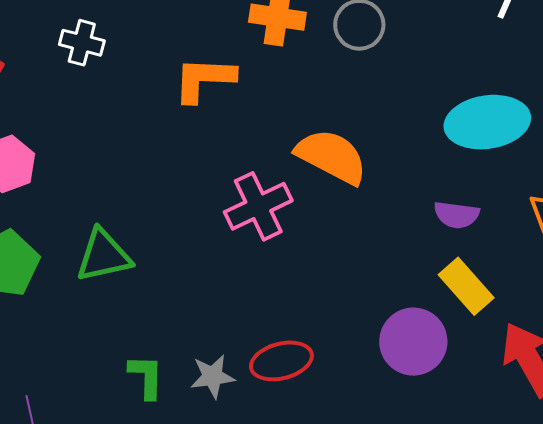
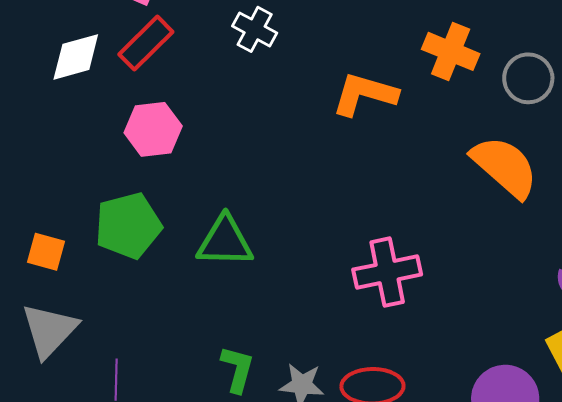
orange semicircle: (332, 156) -> (505, 167), moved
pink cross: (258, 206) -> (387, 272), moved

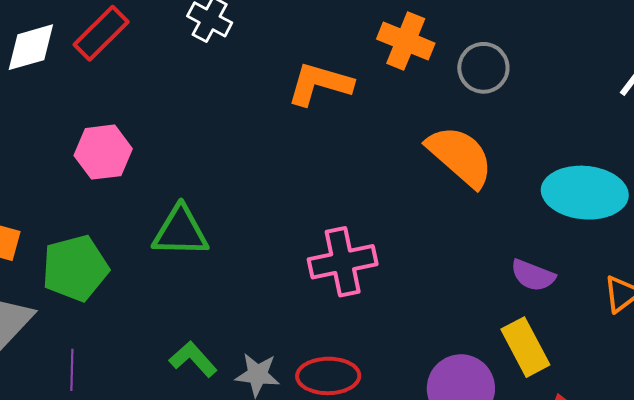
pink hexagon: (153, 129) -> (103, 152), moved
green pentagon: (128, 226) -> (75, 268), moved
green L-shape: (237, 369) -> (193, 359), turned -57

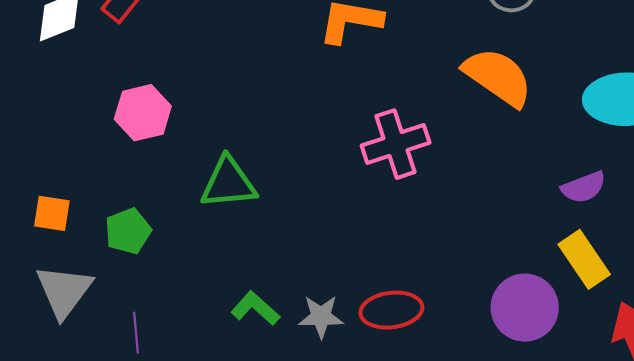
pink cross: (343, 262) -> (396, 144), moved
green pentagon: (75, 268) -> (128, 231), size x0.7
purple semicircle: (533, 275) -> (584, 187), turned -36

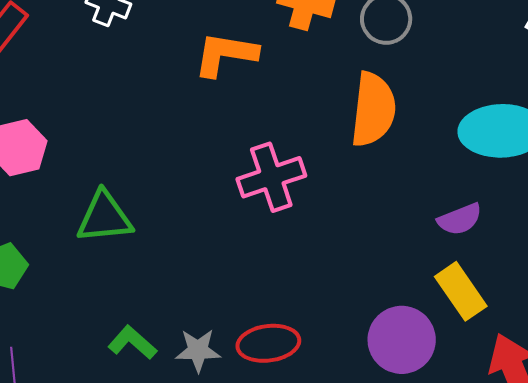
orange semicircle: (498, 77) -> (373, 109), turned 62

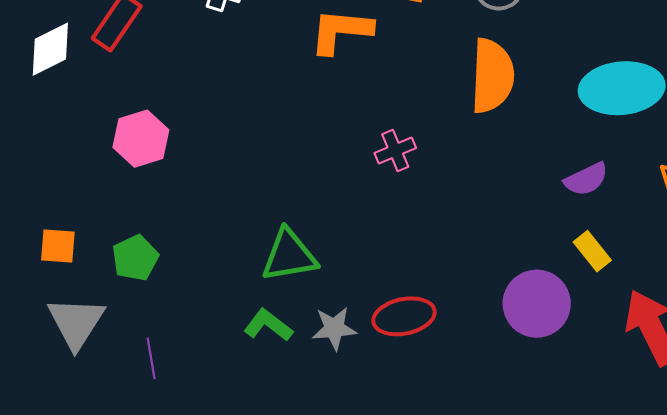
pink cross: (271, 177) -> (395, 151), size x0.6
green triangle: (105, 217) -> (289, 256), moved
yellow rectangle: (461, 291) -> (592, 251), size x0.7

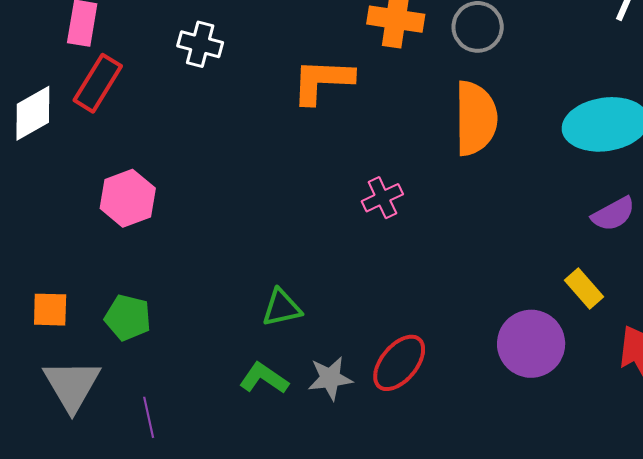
purple semicircle: (586, 179) -> (613, 214), moved
green triangle: (289, 256) -> (282, 308), size x0.7
green pentagon: (135, 258) -> (128, 318), turned -30
red ellipse: (404, 316) -> (399, 363), turned -36

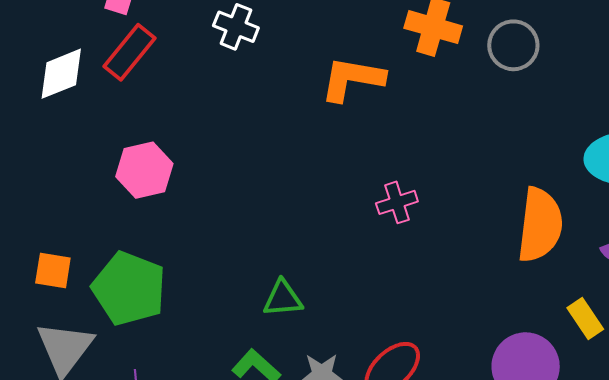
orange semicircle: (476, 118) -> (540, 225), moved
green pentagon: (128, 318) -> (129, 289), size x1.6

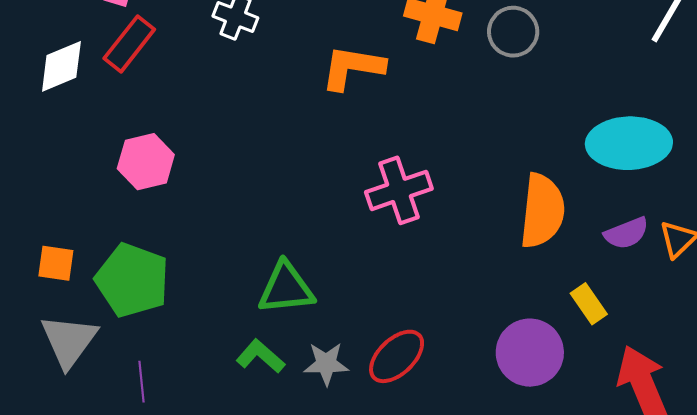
pink cross: (397, 202) -> (399, 190), size x1.6
green triangle: (283, 299) -> (286, 288), size x1.4

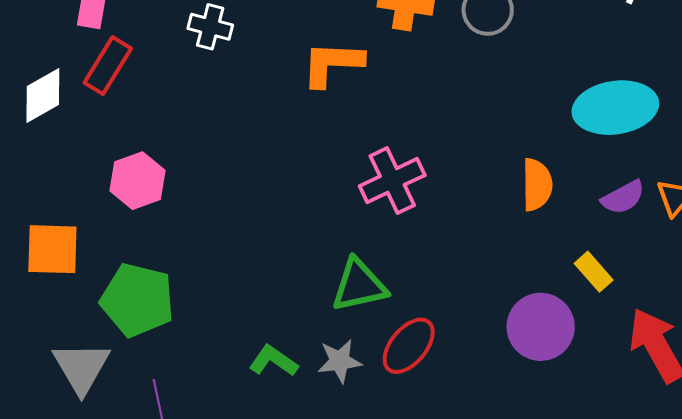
orange semicircle: (542, 211) -> (537, 185), size x0.7
orange square: (56, 263) -> (52, 249), moved, size x1.5
green triangle: (286, 288) -> (359, 285), moved

